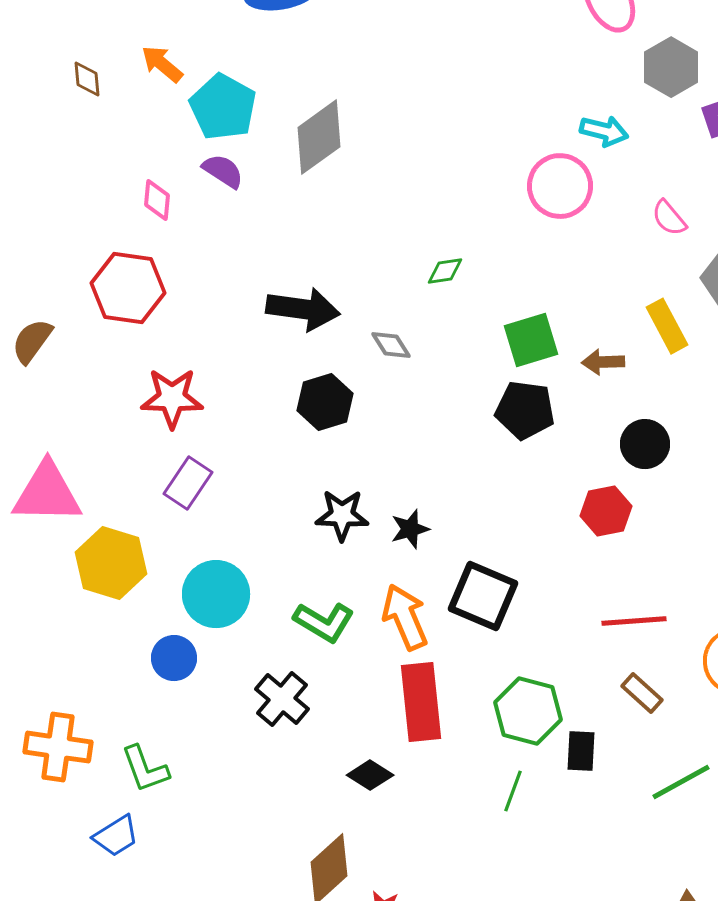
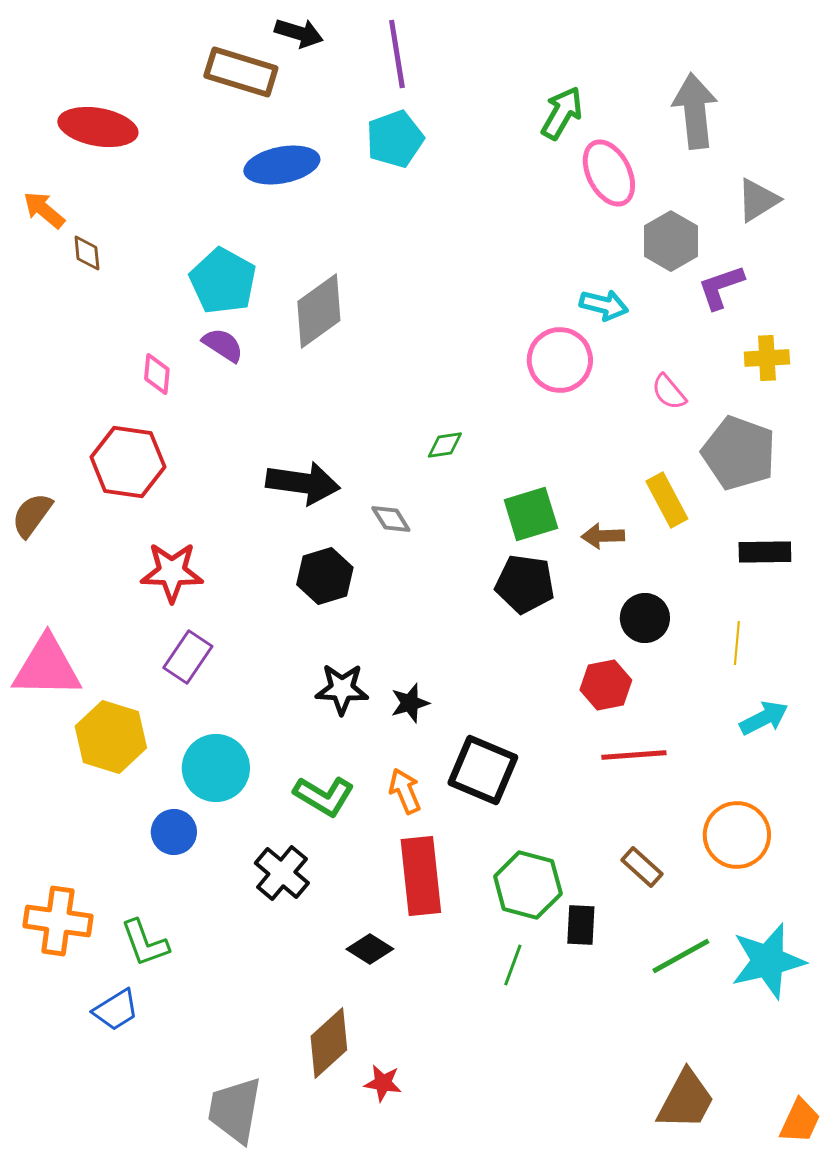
orange arrow: (162, 64) -> (44, 210), moved
orange arrow: (405, 617) -> (405, 791), size x0.7
red line: (634, 621) -> (634, 755), moved

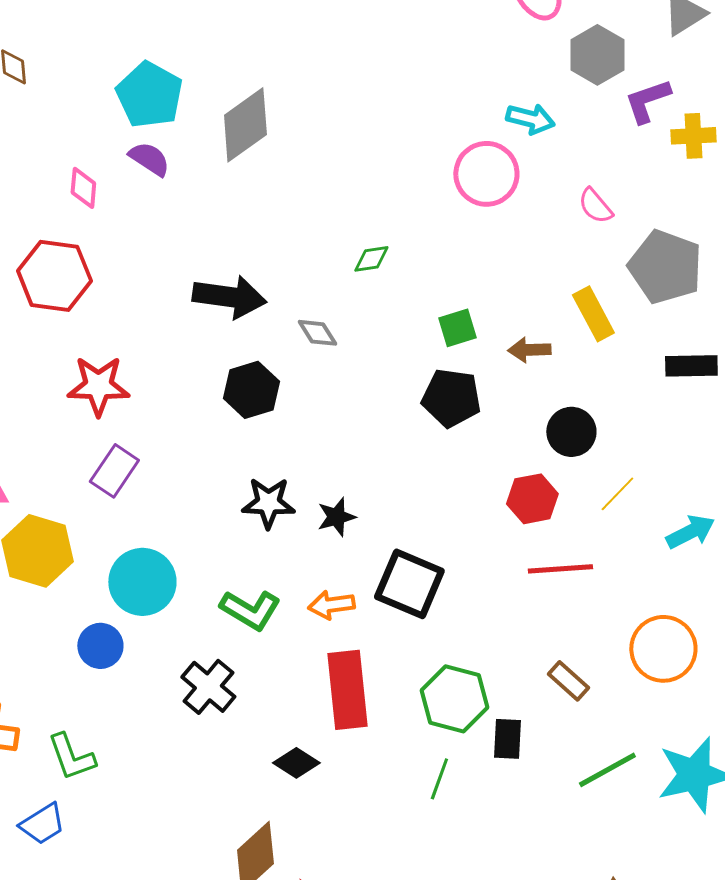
yellow cross: (767, 358) -> (693, 136), moved
green square: (531, 514) -> (457, 328), size x0.7
yellow line: (737, 643) -> (617, 494), moved, turned 39
orange arrow: (405, 791) -> (331, 605), turned -75

